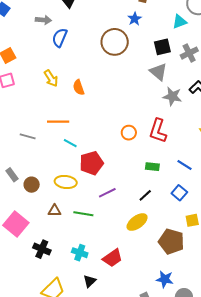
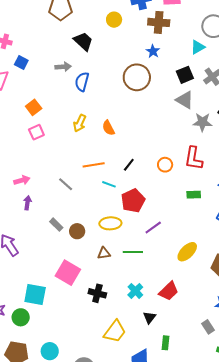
yellow arrow: (51, 78) -> (80, 123), turned 66
gray line: (28, 136) -> (66, 184), turned 35
black line: (145, 195) -> (129, 165), moved
cyan cross: (80, 253) -> (135, 291), turned 35

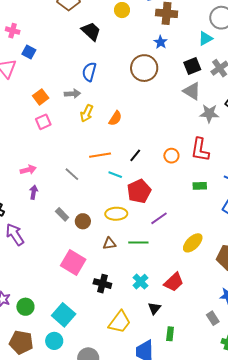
gray arrow: (63, 67) -> (72, 94), moved
orange semicircle: (108, 128) -> (115, 118), turned -119
cyan square: (35, 294) -> (64, 315), moved, turned 30

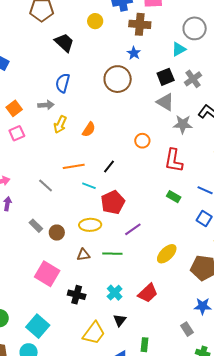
orange circle: (171, 156) -> (142, 141), moved
green rectangle: (200, 186) -> (174, 197), turned 32
black triangle: (154, 308) -> (120, 320), moved

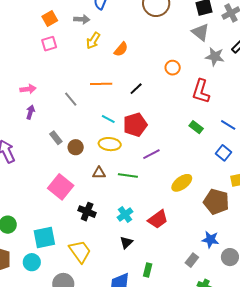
cyan line: (89, 186) -> (108, 119), moved
cyan square: (38, 326) -> (44, 238), turned 30
gray rectangle: (187, 329) -> (192, 260), turned 64
yellow trapezoid: (94, 333) -> (80, 251), moved, turned -80

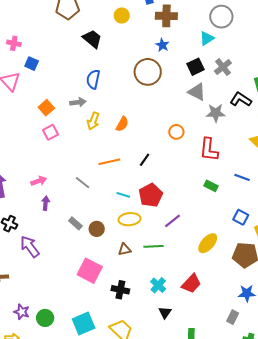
blue square: (224, 153) -> (241, 217), moved

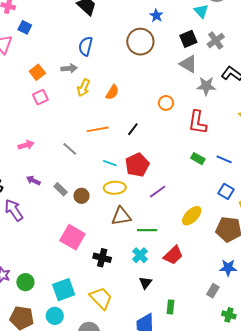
cyan triangle: (207, 38) -> (201, 11), turned -42
blue line: (242, 177) -> (224, 159), moved
purple arrow: (46, 203) -> (33, 180), moved, turned -72
green line: (153, 246) -> (147, 230), moved
brown triangle: (125, 249) -> (121, 216), moved, size x1.5

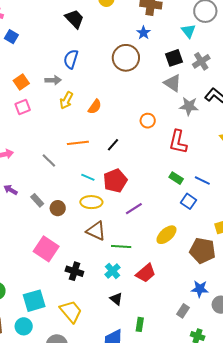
blue square: (226, 191) -> (189, 201), moved
brown triangle: (121, 216) -> (96, 231), turned 30
black triangle: (145, 283) -> (116, 299), turned -32

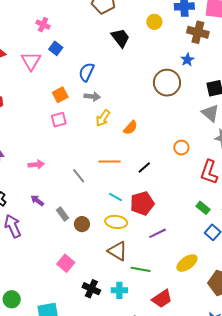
blue semicircle: (71, 59) -> (86, 72), moved
pink square: (46, 249) -> (66, 263), size x0.7
cyan cross: (113, 271) -> (119, 290), moved, turned 35

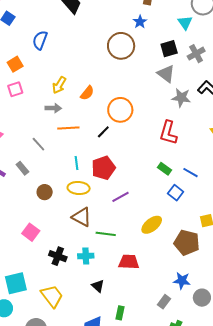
gray arrow: (92, 96) -> (53, 108), moved
orange circle: (181, 148) -> (120, 110), moved, size x1.6
cyan line: (116, 197) -> (76, 163), turned 56
gray rectangle: (62, 214) -> (22, 168), moved
red trapezoid: (162, 299) -> (129, 262), turned -140

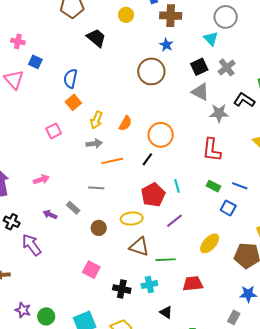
orange square: (15, 64) -> (73, 102), moved
gray line: (38, 144) -> (96, 188), moved, turned -35
cyan line: (76, 163) -> (177, 186), moved

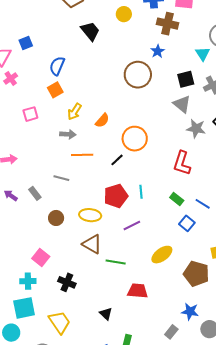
pink cross: (18, 41) -> (11, 78), moved, turned 32
blue square: (35, 62) -> (26, 43), turned 32
cyan cross: (149, 285) -> (28, 281), moved

